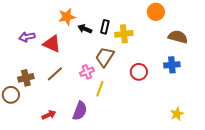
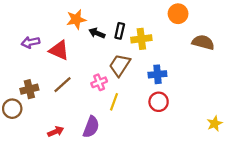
blue cross: (172, 65) -> (157, 74), moved
red circle: (139, 72) -> (159, 102), moved
yellow star: (177, 114) -> (215, 124), moved

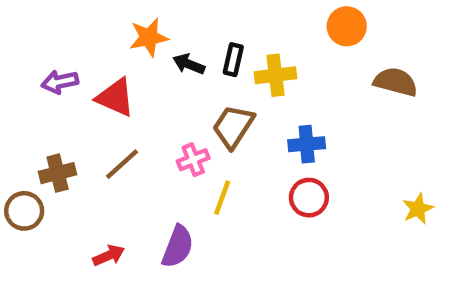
yellow star: (215, 124) -> (418, 209), moved

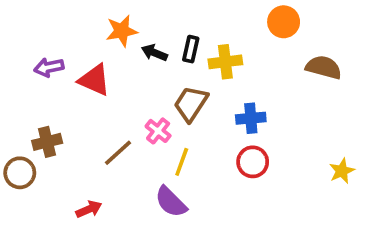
pink cross: (193, 160) -> (158, 131), turned -30
brown line: (122, 164) -> (118, 153), moved
purple semicircle: (178, 246) -> (171, 202), moved, turned 114

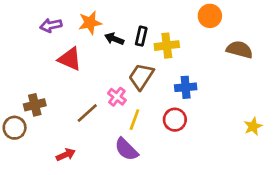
purple arrow: (49, 67) -> (51, 25), moved
red circle: (253, 162) -> (175, 120), moved

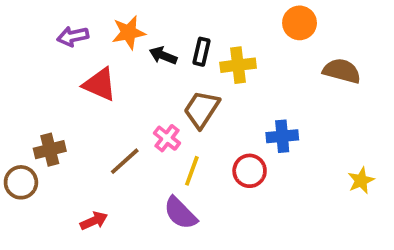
blue cross: (186, 87) -> (282, 136), moved

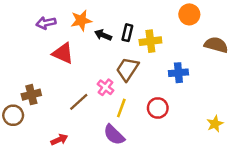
blue cross: (282, 136) -> (178, 73), moved
yellow star: (361, 180) -> (215, 124), moved

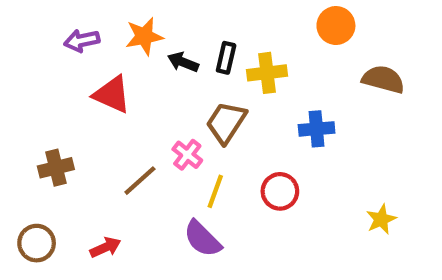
brown circle: (13, 115) -> (37, 243), moved

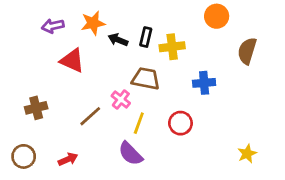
brown semicircle: (383, 79) -> (247, 51), turned -88
brown trapezoid: (226, 122) -> (146, 79), turned 68
yellow star: (381, 219) -> (247, 154), moved

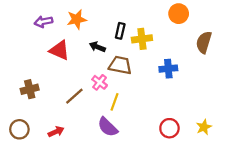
black arrow: (118, 40) -> (97, 47), moved
red circle: (180, 123) -> (169, 128), moved

